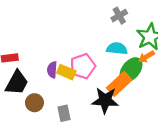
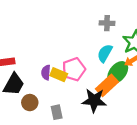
gray cross: (119, 16) -> (107, 23), turned 32
cyan semicircle: (117, 49) -> (105, 53), turned -66

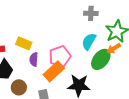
yellow rectangle: (59, 75) -> (24, 43), moved
orange rectangle: (107, 85) -> (54, 71), moved

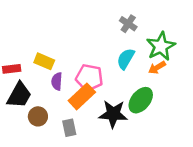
gray cross: (91, 13) -> (128, 24), turned 32
pink pentagon: (60, 56) -> (89, 78), turned 30
green ellipse: (101, 59) -> (141, 100), moved

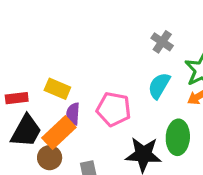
orange rectangle: (82, 96) -> (59, 133), moved
green ellipse: (141, 100) -> (178, 137), turned -36

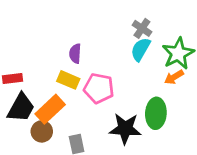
cyan semicircle: (159, 86) -> (141, 49), moved
yellow rectangle: (57, 89) -> (68, 80), moved
purple semicircle: (73, 114) -> (75, 53), moved

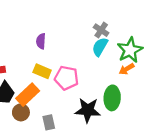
purple semicircle: (75, 53) -> (41, 41), moved

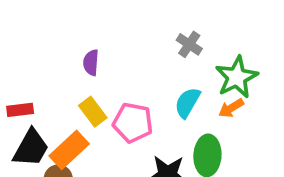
cyan semicircle: (100, 47) -> (187, 103), moved
yellow rectangle: (42, 71) -> (93, 112), turned 30

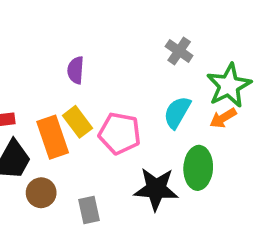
orange rectangle: (69, 150) -> (53, 137), moved, turned -66

